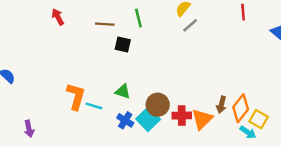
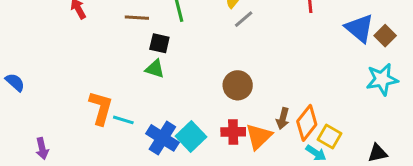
green triangle: (123, 91) -> (155, 69), moved
brown circle: (158, 105) -> (238, 85), moved
blue cross: (125, 120) -> (162, 138), size x1.5

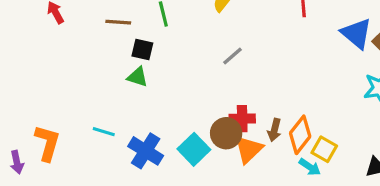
gray line: (244, 19) -> (233, 56), moved
brown circle: (238, 85) -> (226, 133), moved
orange L-shape: (101, 108) -> (47, 143), moved
red cross: (233, 132) -> (242, 119), moved
cyan square: (191, 136) -> (194, 149), moved

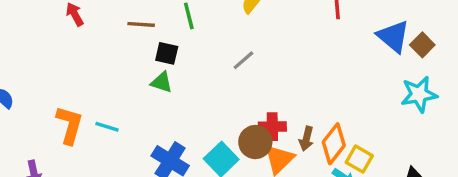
gray line: (233, 56) -> (243, 60), moved
cyan line: (104, 132) -> (107, 127), moved
orange L-shape: (47, 143) -> (70, 125), moved

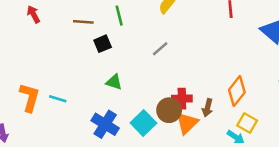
black square: (167, 53) -> (103, 44), turned -36
green triangle: (162, 82) -> (114, 82), moved
orange diamond: (334, 144) -> (237, 91), moved

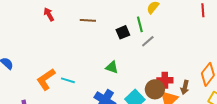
green line: (119, 16) -> (140, 24), moved
black square: (103, 44) -> (123, 32), moved
orange L-shape: (30, 97) -> (46, 79), turned -140

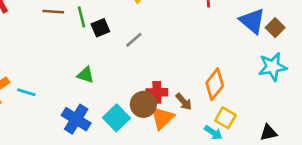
green line: (140, 24) -> (82, 17), moved
brown arrow: (185, 87) -> (184, 102), turned -56

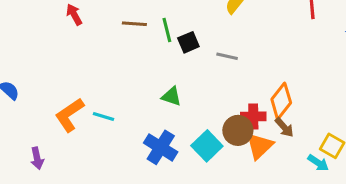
gray line: (134, 40) -> (227, 56), turned 54
orange diamond: (215, 84) -> (281, 101), moved

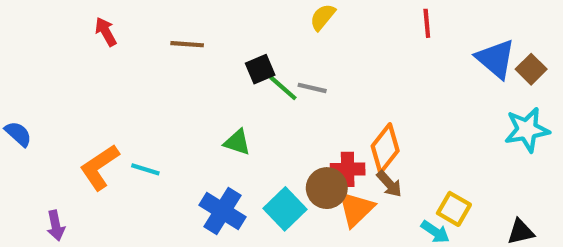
green line: (167, 30) -> (283, 88), moved, turned -35

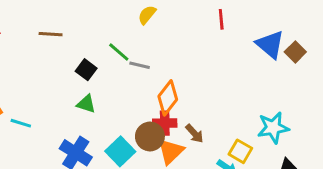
black square: (260, 69) -> (86, 70), moved, turned -30
green line: (283, 88) -> (119, 52), moved
cyan star: (527, 130) -> (273, 128), moved
orange diamond: (385, 148) -> (168, 98), moved

